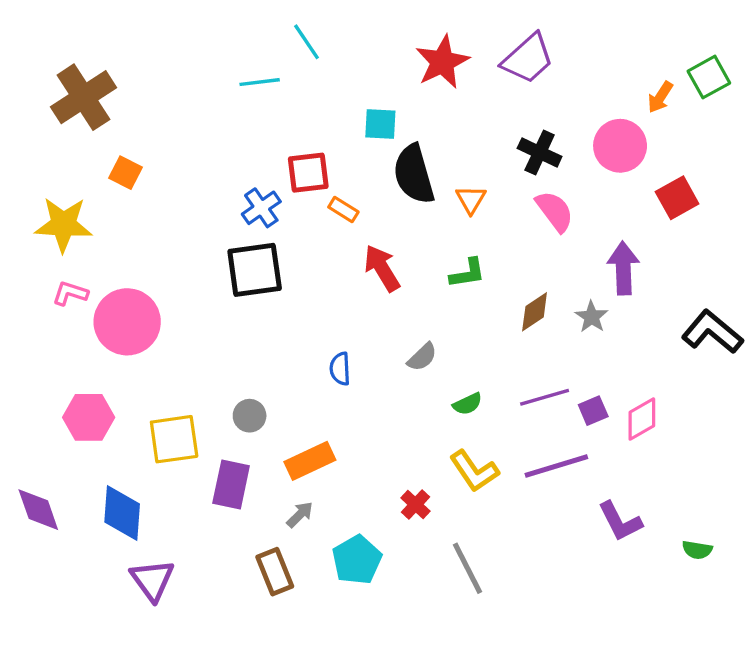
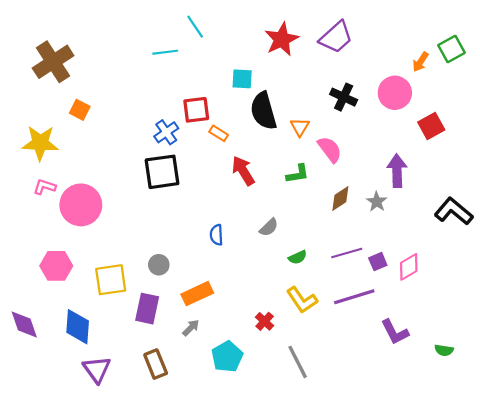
pink semicircle: (555, 211) -> (330, 149), moved
brown rectangle: (275, 572) -> (156, 364), moved

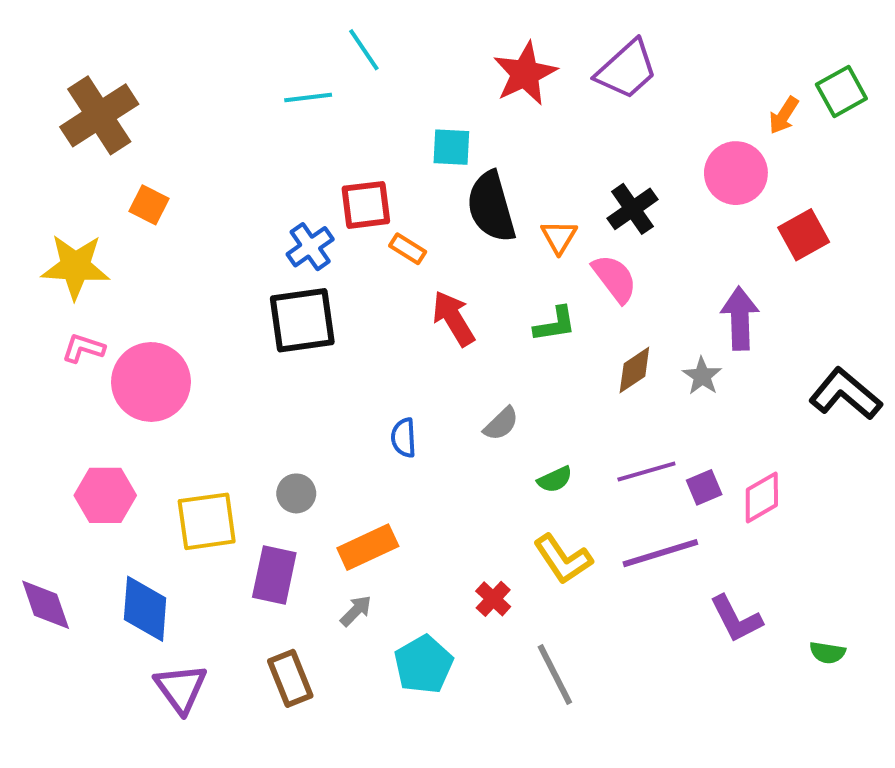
black cross: (344, 97) -> (632, 209), moved, turned 30

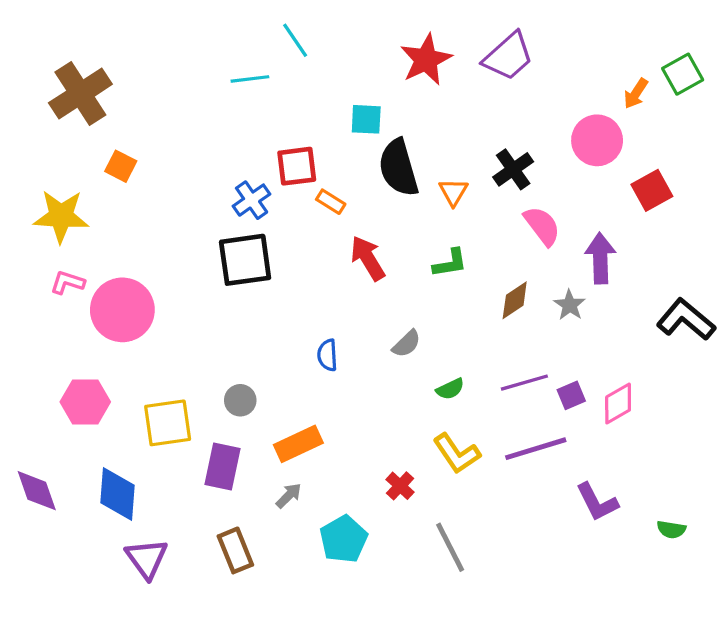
pink semicircle: (615, 279) -> (542, 226), moved

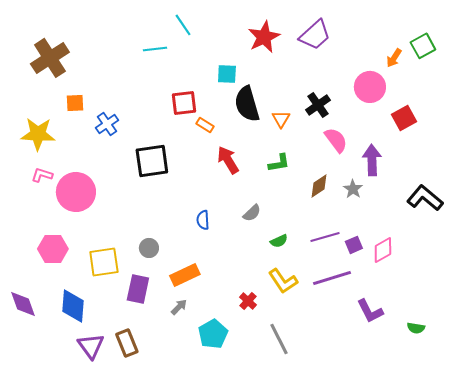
orange square: (121, 166) -> (75, 103), turned -30
blue cross: (252, 200) -> (107, 124), moved
brown rectangle: (235, 550) -> (127, 343), moved

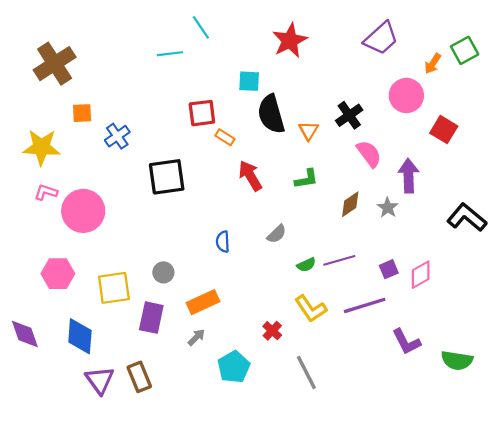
purple trapezoid: (315, 35) -> (381, 38), moved
red square: (404, 118) -> (444, 130), turned -30
purple line: (325, 237) -> (339, 260), moved
green semicircle: (416, 328) -> (457, 360), size x1.6

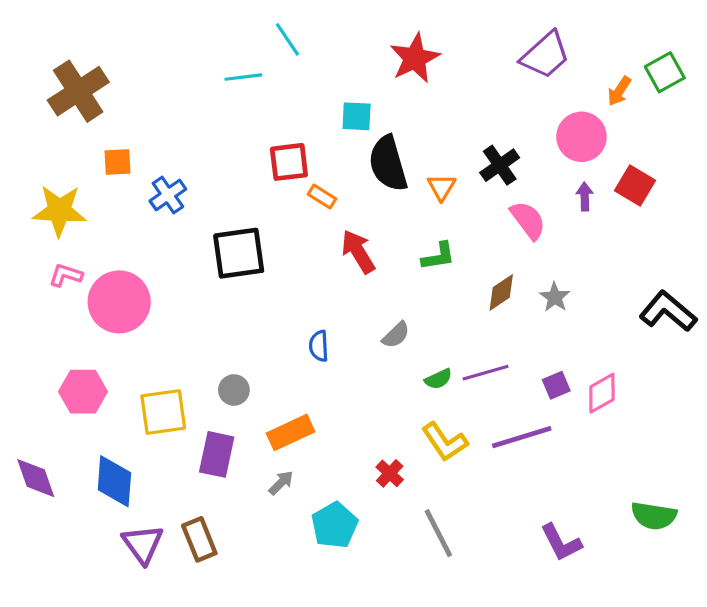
purple arrow: (409, 176) -> (585, 197), moved, size x0.6
purple L-shape: (406, 342) -> (561, 543), moved

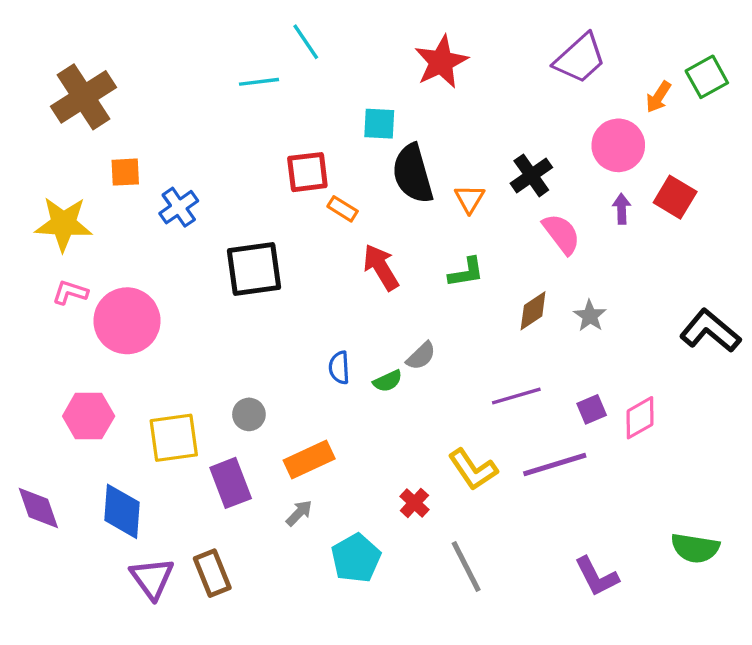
green semicircle: (438, 379) -> (388, 381), moved
purple rectangle: (217, 454) -> (231, 483), turned -33

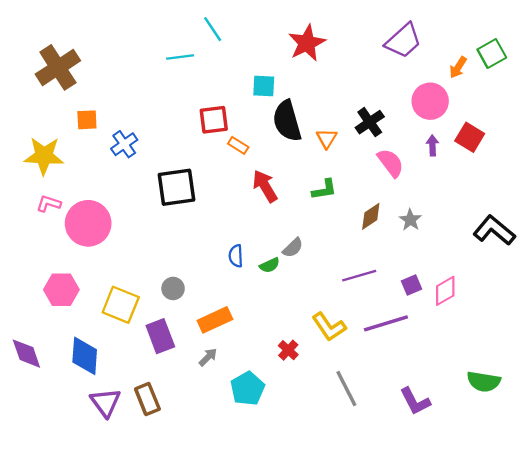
yellow square: (174, 438) -> (121, 305), turned 30
gray line: (466, 566) -> (346, 389), moved

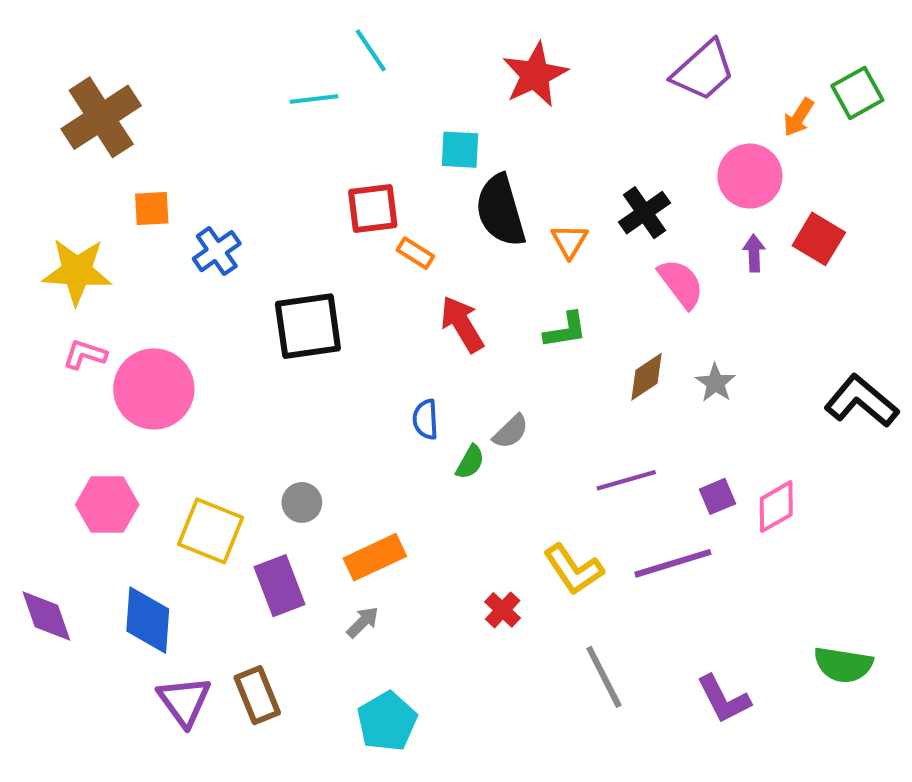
blue semicircle: (236, 256) -> (426, 419), moved
green semicircle: (270, 265) -> (470, 462), turned -36
cyan pentagon: (248, 389) -> (387, 721), moved

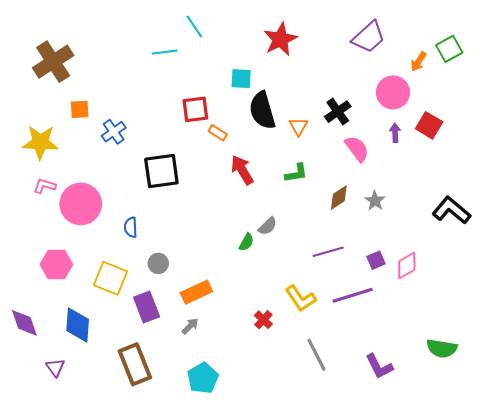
blue semicircle: (426, 419) -> (131, 227), moved
brown rectangle: (257, 695) -> (135, 364), size x1.4
purple triangle: (184, 701) -> (55, 367), moved, size x0.7

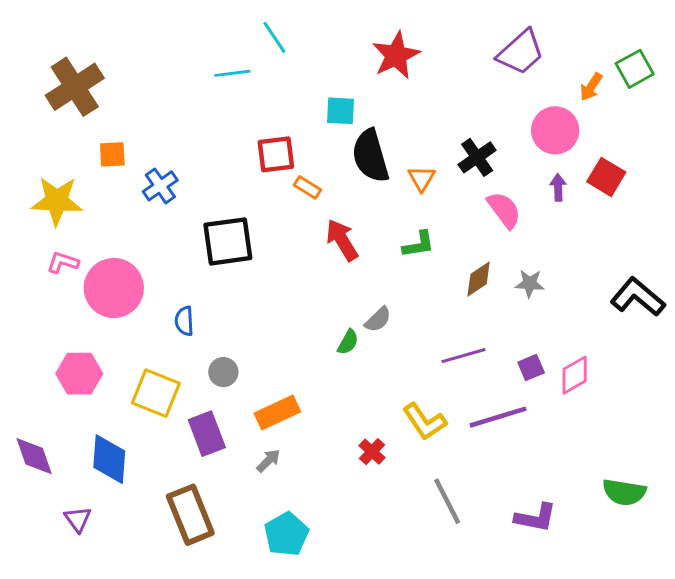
gray star: (375, 201) -> (530, 283), turned -30
purple L-shape: (379, 366) -> (536, 518), turned -52

